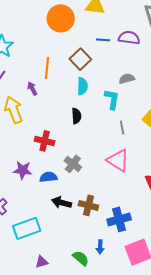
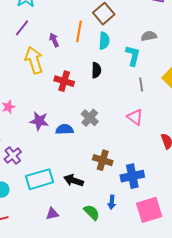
orange line: (47, 68) -> (79, 31), moved
red cross: (45, 141) -> (64, 81), moved
pink triangle: (118, 160) -> (135, 117), size x0.7
black arrow: (62, 203) -> (74, 180), moved

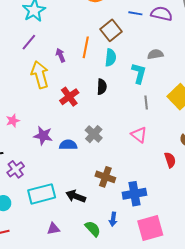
red cross: (64, 81) -> (69, 97), turned 36

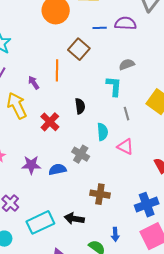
cyan semicircle: (111, 58) -> (102, 132), moved
blue cross: (134, 194) -> (147, 205), moved

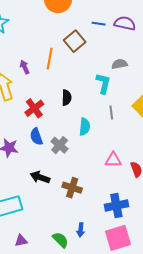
pink triangle: (125, 147) -> (113, 160), moved, turned -36
blue semicircle: (58, 169) -> (36, 137), moved, turned -108
black arrow: (74, 219) -> (40, 177), moved

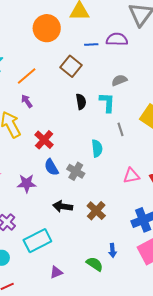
orange line: (50, 59) -> (27, 76), moved, turned 50
black semicircle: (67, 98) -> (81, 102), moved
brown cross: (72, 188) -> (96, 211), turned 36

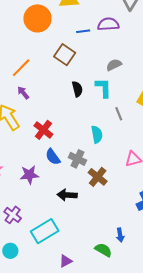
brown cross: (96, 211) -> (98, 177), moved

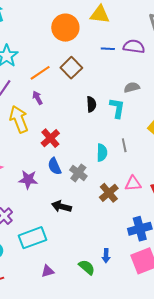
brown square: (65, 55) -> (71, 68), moved
gray line: (119, 114) -> (124, 145), moved
brown cross: (98, 177) -> (109, 193), moved

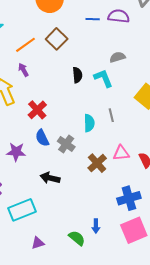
cyan L-shape: (117, 108) -> (103, 78), turned -30

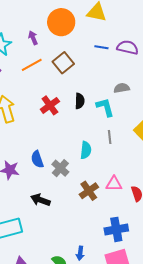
purple arrow: (23, 70) -> (33, 38), moved
red cross: (37, 110) -> (50, 105), moved
gray line: (111, 115) -> (110, 137), moved

